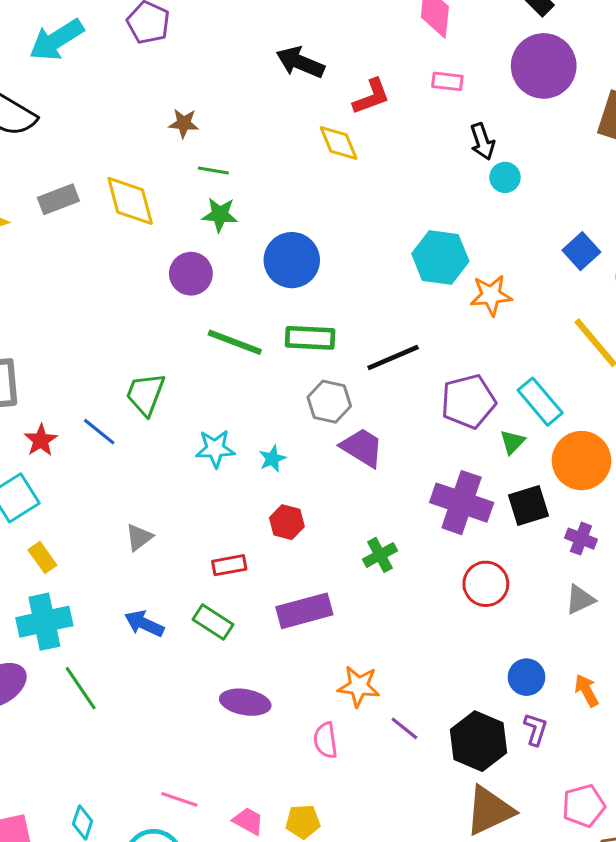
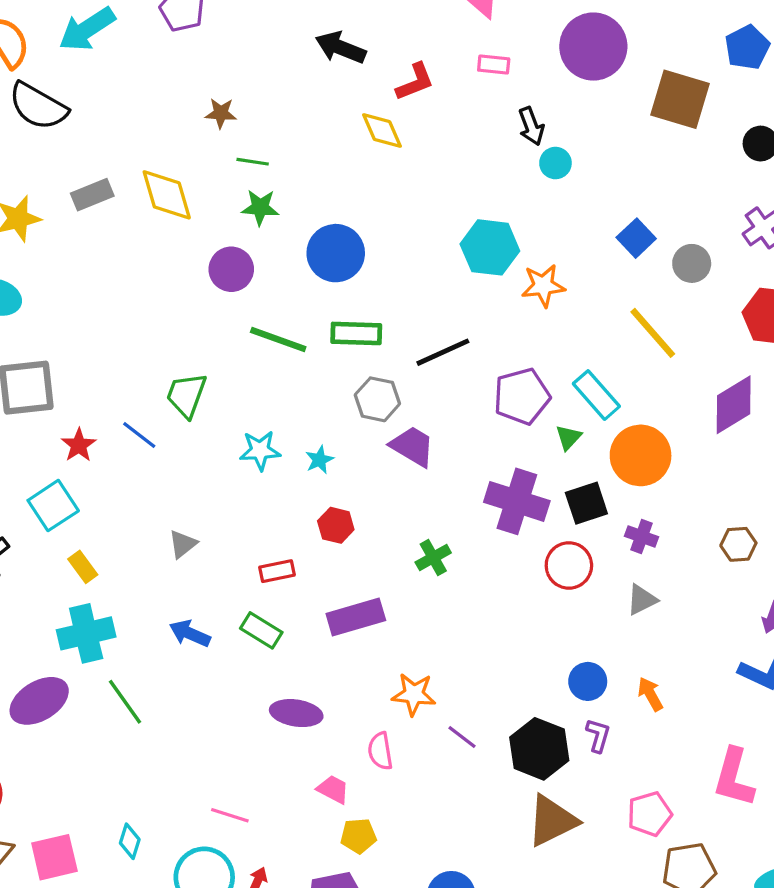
red circle: (486, 584) -> (569, 565), moved
pink trapezoid: (248, 821) -> (333, 789), moved

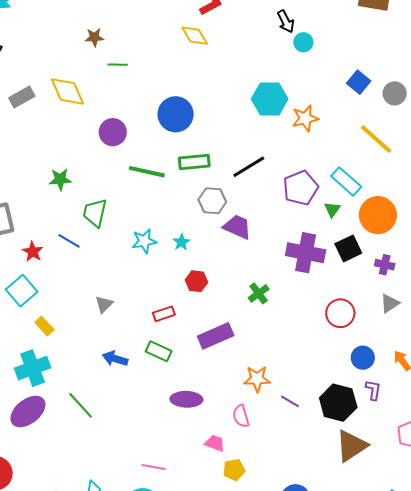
green star: (260, 207) -> (60, 179), moved
red circle: (569, 565) -> (340, 313), moved
cyan cross: (86, 633) -> (33, 368), moved

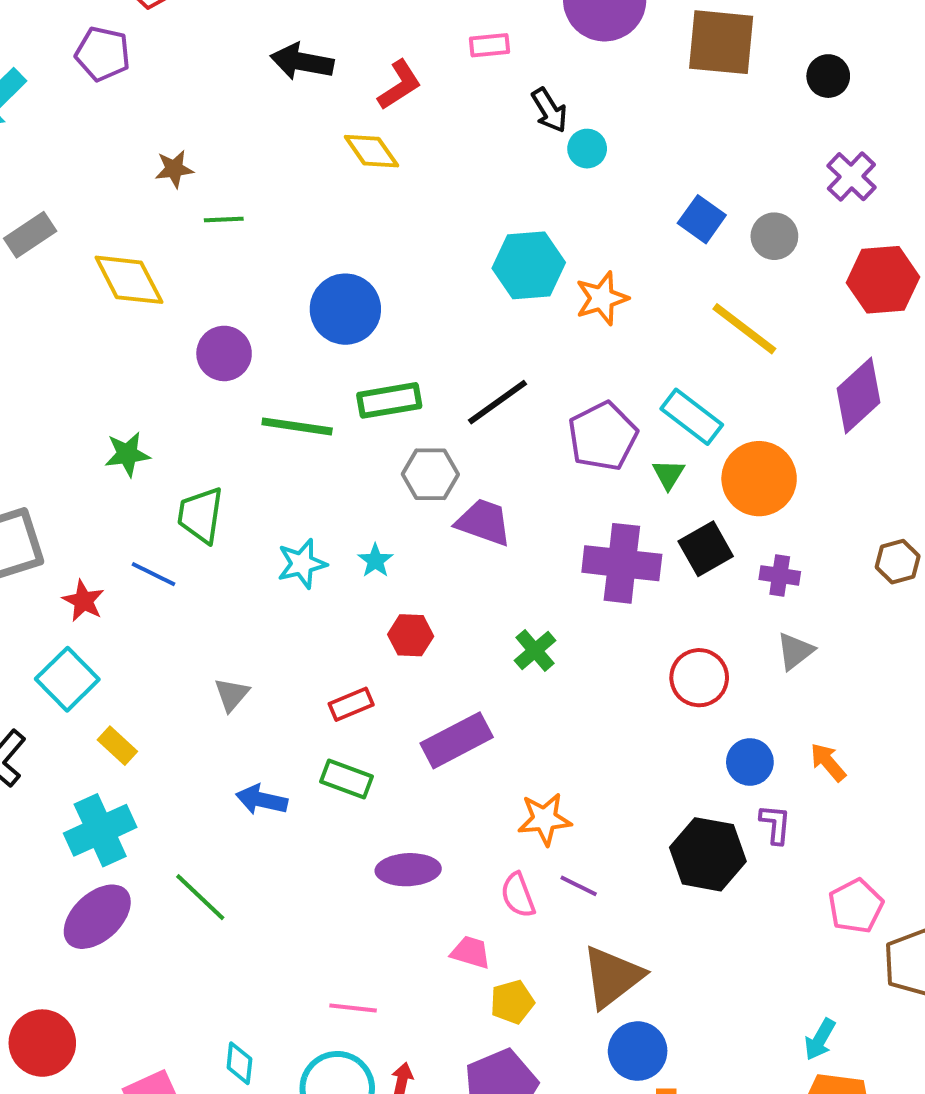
gray rectangle: (22, 97) -> (30, 235), moved
purple line: (290, 401) -> (579, 886), moved
brown triangle: (352, 446) -> (612, 977), moved

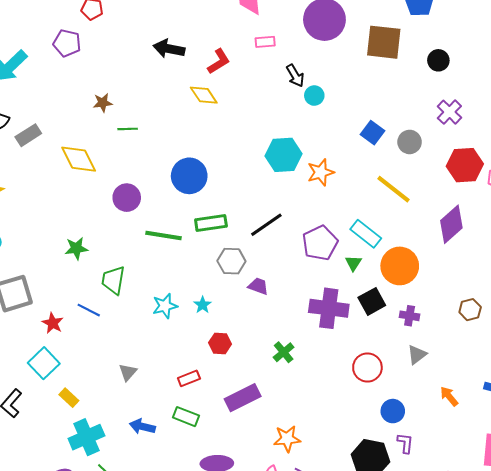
purple trapezoid: (484, 522) -> (258, 286), size x0.7
orange arrow: (828, 762) -> (449, 396), moved
cyan cross: (100, 830) -> (86, 437), moved

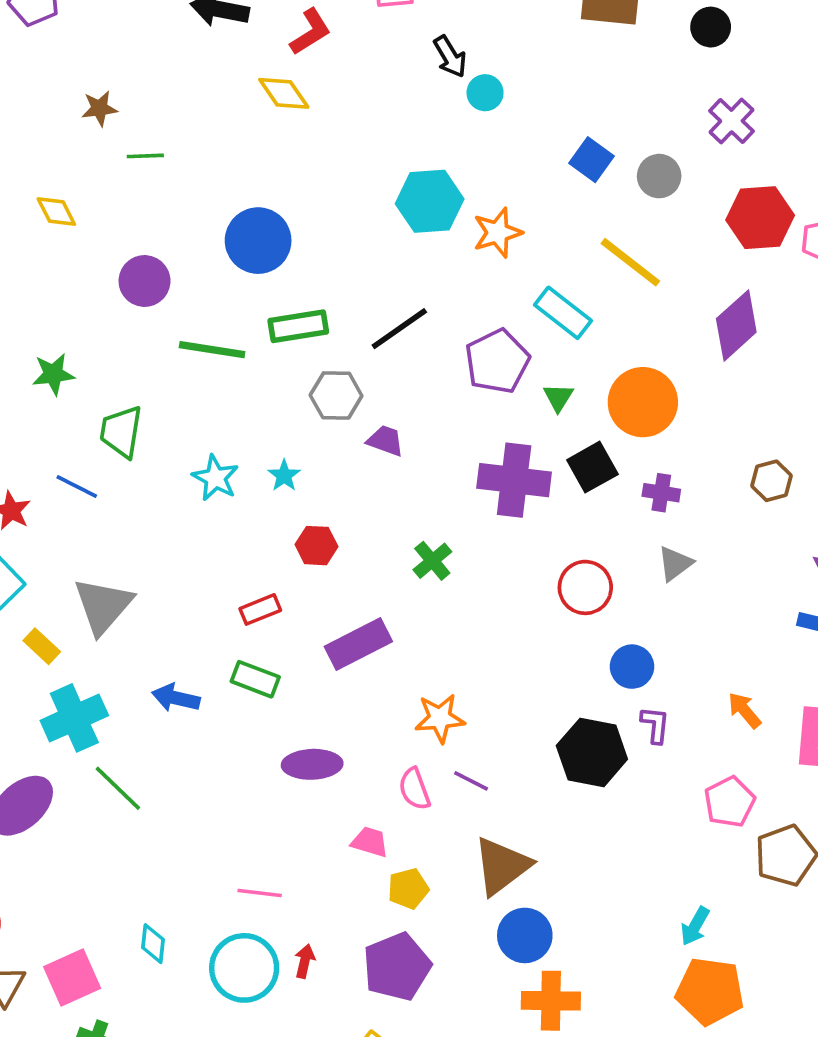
yellow diamond: (79, 159) -> (56, 212), size x0.6
cyan rectangle: (366, 234) -> (563, 313), moved
cyan star: (165, 306) -> (215, 478), turned -30
gray triangle: (128, 372) -> (103, 606), moved, size x1.8
orange arrow: (449, 396) -> (744, 710), moved

